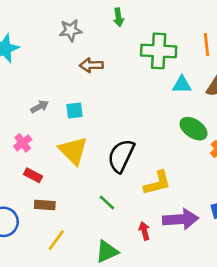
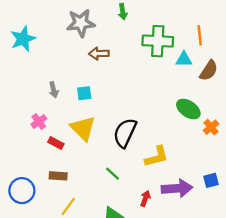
gray star: (71, 30) -> (81, 23), size x1.4
cyan triangle: (182, 85) -> (184, 59), moved
gray arrow: (40, 107) -> (54, 90), turned 105
red rectangle: (33, 175) -> (56, 143), moved
red arrow: (144, 231) -> (145, 199), turned 35

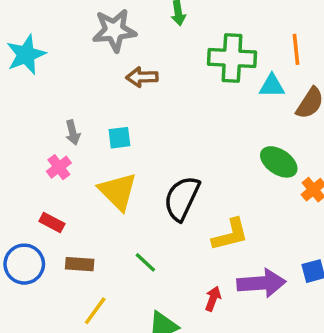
pink cross: (39, 121) -> (59, 167), moved
red rectangle: (56, 143) -> (52, 223), moved
green line: (112, 174) -> (145, 262), moved
blue circle: (22, 191) -> (24, 264), moved

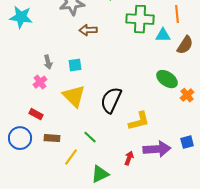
cyan star: (26, 55) -> (21, 17), turned 30
yellow line: (95, 311) -> (71, 157), moved

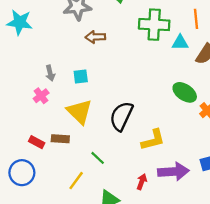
red rectangle: (36, 114) -> (37, 142), moved
blue circle: (20, 138) -> (22, 173), moved
brown rectangle: (52, 138) -> (60, 139), moved

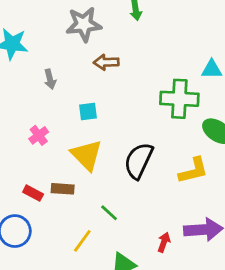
green cross: (154, 25) -> (179, 99), moved
gray arrow: (50, 73) -> (50, 79), moved
yellow L-shape: (153, 140) -> (193, 171), moved

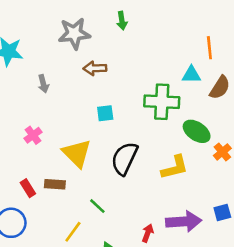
cyan square: (88, 111) -> (105, 113), moved
red rectangle: (33, 193) -> (28, 188), turned 30

